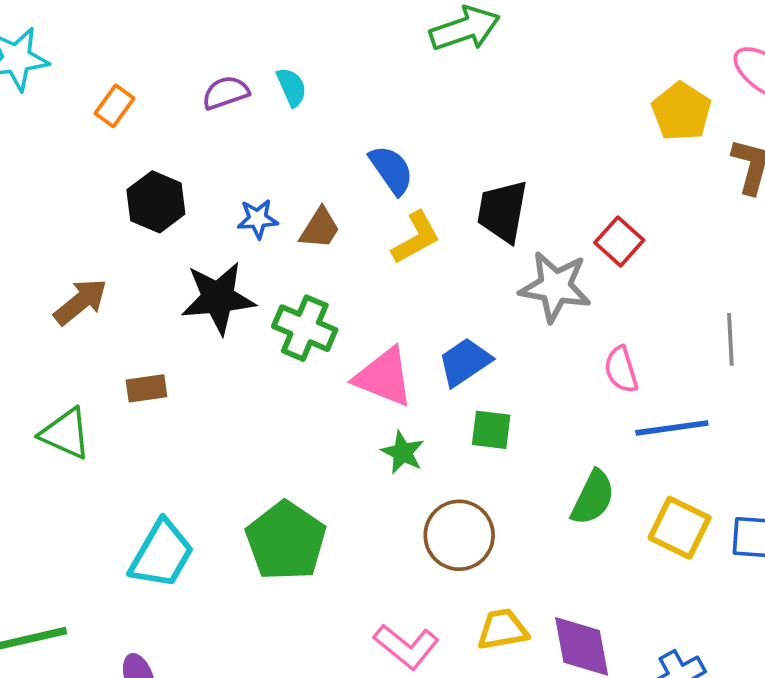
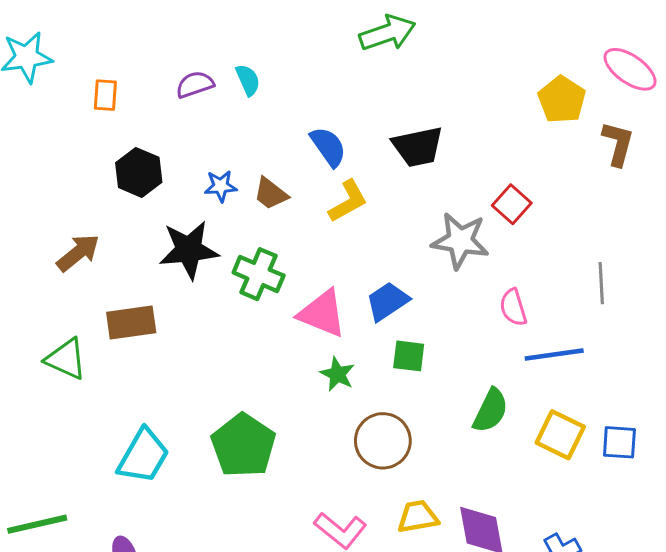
orange rectangle: (114, 106) -> (105, 95), turned -32
black trapezoid: (502, 211) -> (418, 147), moved, turned -112
brown trapezoid: (320, 228) -> (271, 194), turned 96
brown rectangle: (147, 388) -> (131, 323), size x1.5

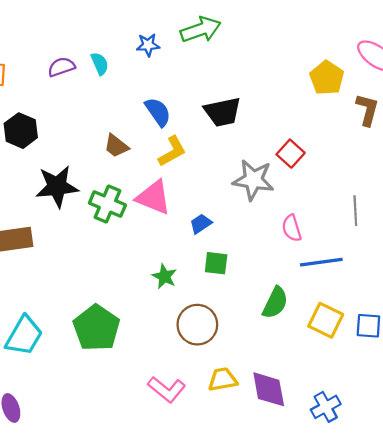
blue star: (221, 186) -> (148, 45), moved
blue trapezoid: (387, 301) -> (201, 224), size x0.7
pink triangle: (322, 313) -> (154, 197), moved

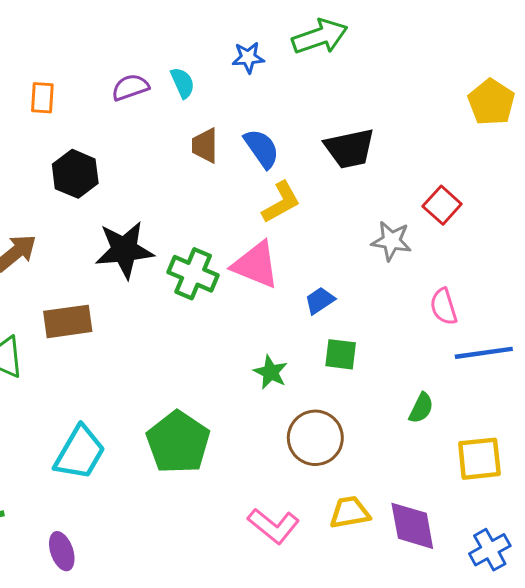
brown trapezoid: (116, 146) -> (205, 145), moved, turned 52
gray star: (253, 180) -> (391, 241), size x0.7
green semicircle: (275, 303) -> (421, 408), size x0.7
yellow square: (326, 320) -> (479, 459), moved, turned -32

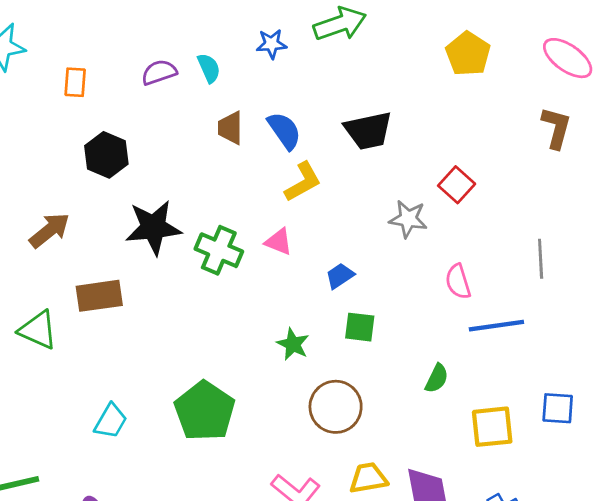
yellow pentagon: (491, 102) -> (468, 54), moved
pink triangle: (256, 265) -> (279, 242), size x0.6
cyan trapezoid: (80, 453) -> (111, 421), size x0.7

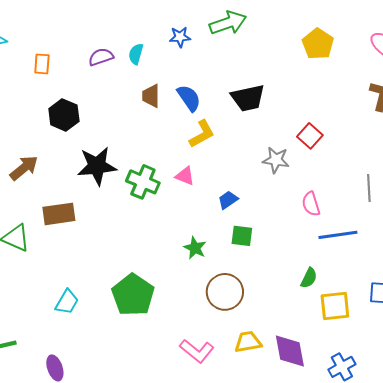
cyan semicircle: (209, 68) -> (136, 54), turned -140
green semicircle: (437, 378) -> (309, 278), moved

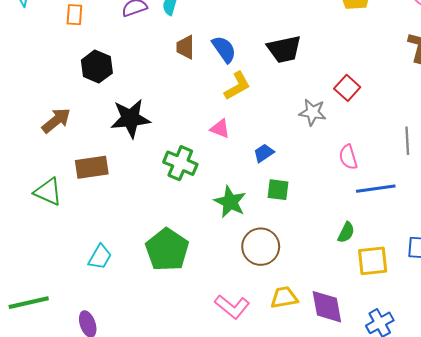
green cross: (143, 182) -> (180, 163), moved
green star: (195, 248) -> (230, 202), size x1.4

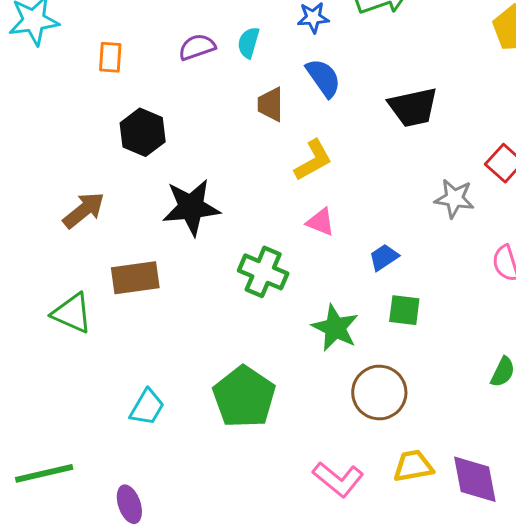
blue semicircle: (224, 49) -> (323, 78), moved
yellow L-shape: (237, 86) -> (313, 160), moved

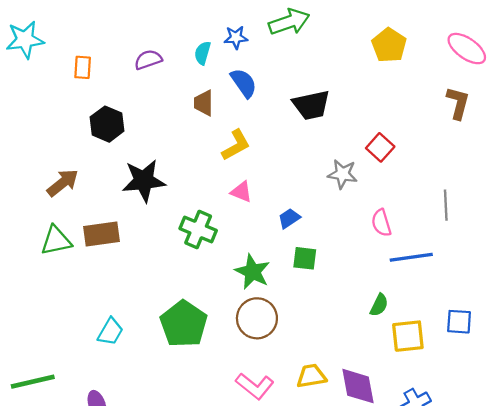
cyan semicircle: (248, 43) -> (203, 53), moved
green triangle: (72, 313) -> (56, 241), moved, turned -36
brown circle: (379, 393) -> (257, 318), moved

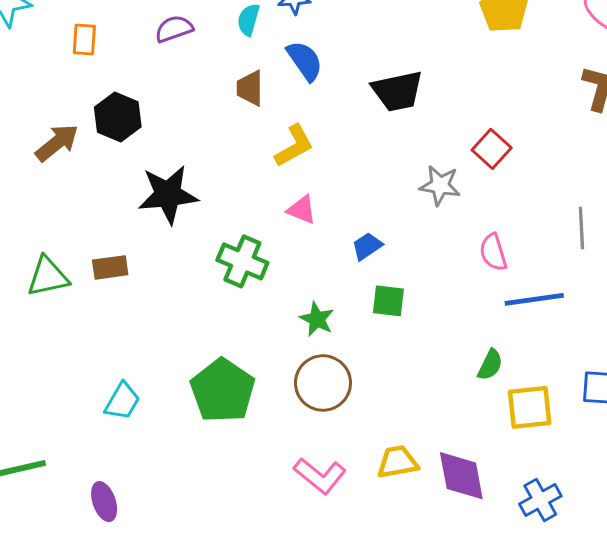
brown arrow: (63, 183) -> (57, 143), moved
brown rectangle: (102, 234) -> (110, 267), size x0.7
green star: (253, 272) -> (317, 319), size x0.7

